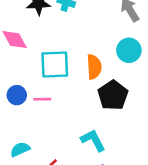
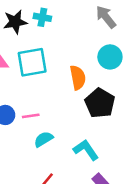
cyan square: (55, 65) -> (32, 62), moved
cyan semicircle: (20, 149) -> (44, 139), moved

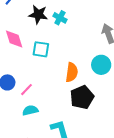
cyan square: (32, 62) -> (41, 49), size x0.7
pink line: (31, 116) -> (26, 90), turned -56

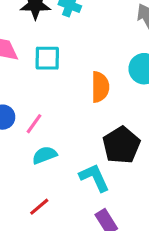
black pentagon: (82, 97) -> (121, 145), moved

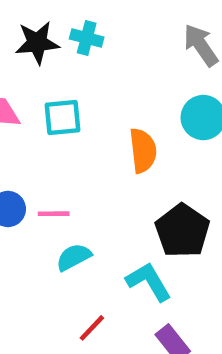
pink line: (34, 124) -> (54, 214), turned 60
red line: (39, 207) -> (92, 328), moved

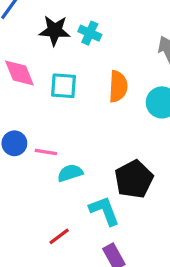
orange semicircle: (143, 151) -> (118, 86), moved
cyan semicircle: (74, 257) -> (70, 173), moved

